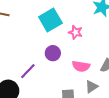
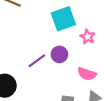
purple line: (28, 71) -> (37, 61), moved

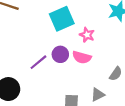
pink semicircle: (87, 74) -> (82, 57), moved

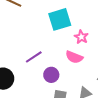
purple circle: (60, 54) -> (51, 75), moved

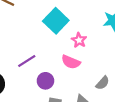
cyan square: (60, 19) -> (56, 21), turned -30

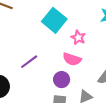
purple circle: (45, 81) -> (62, 80), moved

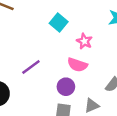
cyan square: (54, 20) -> (59, 22), size x0.7

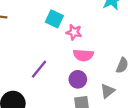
pink star: (84, 41) -> (74, 32), moved

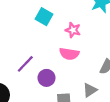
pink star: (74, 32) -> (73, 30), moved
purple circle: (78, 79) -> (46, 78), moved

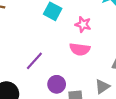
purple circle: (46, 78) -> (57, 84), moved

